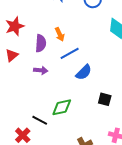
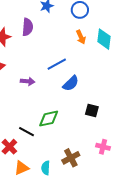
orange arrow: (60, 34) -> (81, 37), moved
purple semicircle: (41, 43) -> (28, 27), moved

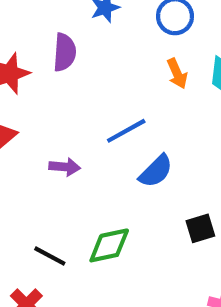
black square: (92, 111) -> (200, 228), turned -32
black line: (27, 132) -> (50, 256), moved

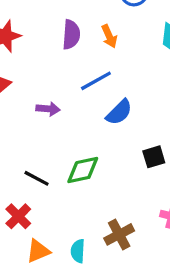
purple semicircle: (65, 52) -> (71, 35), moved
orange arrow: (177, 74) -> (109, 36), moved

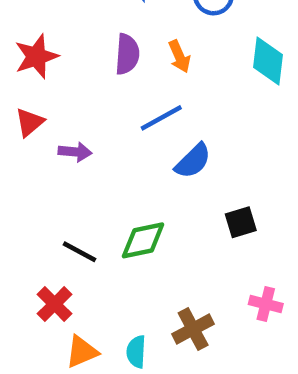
purple arrow: (48, 109) -> (75, 152), moved

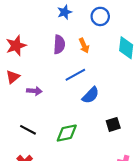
black line: (79, 252) -> (28, 130), moved

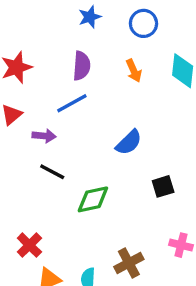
orange arrow: (84, 46) -> (134, 71), moved
blue line: (75, 75) -> (72, 103), moved
black line: (28, 130) -> (52, 172), moved

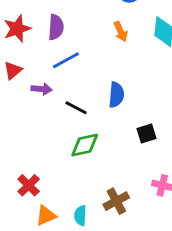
purple semicircle: (82, 66) -> (56, 27), moved
blue semicircle: (129, 142) -> (116, 95), turned -40
black line: (52, 172) -> (76, 108), moved

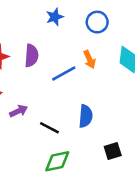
blue line: (66, 60) -> (64, 74), moved
purple arrow: (42, 89) -> (19, 111), turned -30

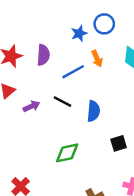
blue star: (55, 17) -> (79, 33), moved
black line: (49, 128) -> (62, 102), moved

